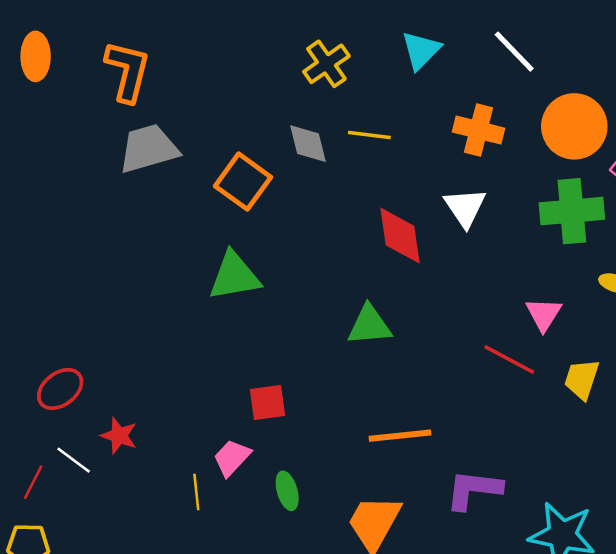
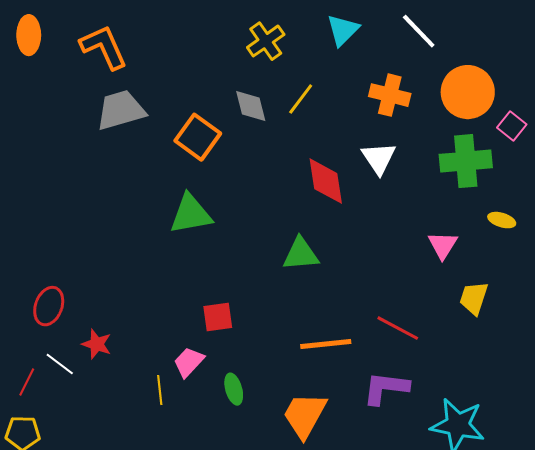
orange L-shape: (128, 71) -> (104, 47), turned -38
yellow line: (369, 135) -> (301, 99), turned -60
red line: (509, 360) -> (398, 328), moved
red ellipse: (60, 389) -> (49, 306), turned -33

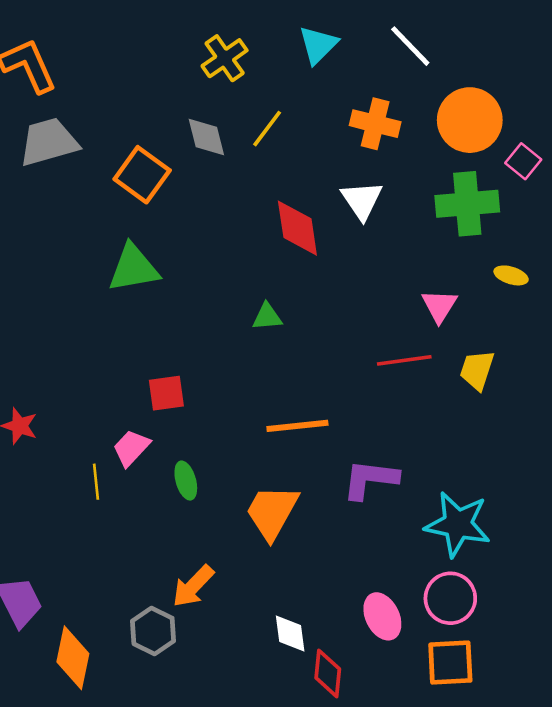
green triangle: (301, 254) -> (267, 317), size x0.7
red line: (398, 328) -> (404, 360), moved, turned -36

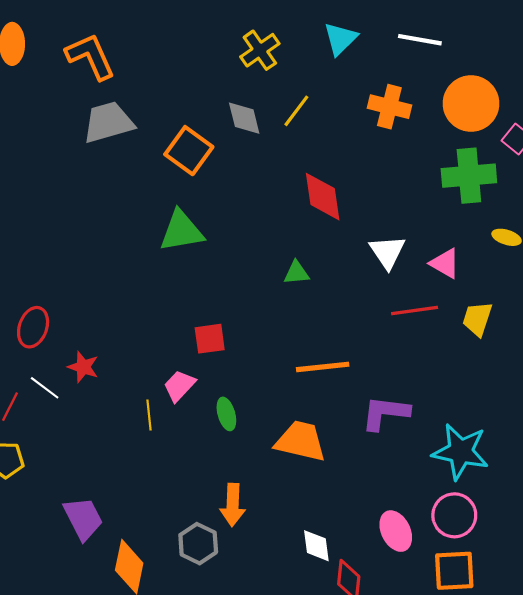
white line: (410, 46) -> (420, 40), turned -36
white triangle: (362, 200) -> (387, 252), moved
pink triangle: (439, 306) -> (445, 263), turned -32
orange trapezoid: (272, 512) -> (301, 441), turned 74
orange arrow: (193, 586) -> (233, 505), turned -42

